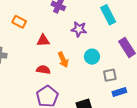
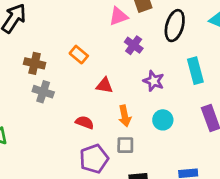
red semicircle: (43, 70) -> (85, 122), moved
gray square: (110, 75) -> (125, 145), moved

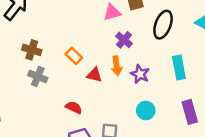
orange rectangle: (79, 55) -> (74, 56), moved
orange arrow: (125, 116) -> (117, 66), moved

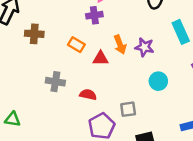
purple cross: (124, 40) -> (94, 15), moved, turned -35
brown cross: (32, 50) -> (34, 34), moved
gray cross: (38, 77) -> (55, 82), moved

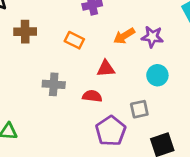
orange arrow: (120, 44) -> (124, 36), turned 84
red triangle: (101, 58) -> (106, 69), moved
cyan circle: (158, 81) -> (157, 75), moved

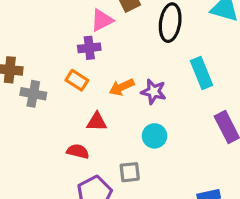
orange rectangle: (74, 40) -> (77, 80), moved
gray cross: (54, 84) -> (33, 94), moved

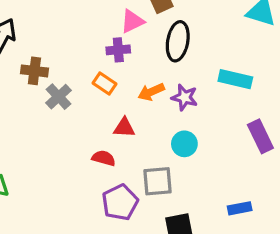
black ellipse: (170, 23) -> (178, 41), moved
cyan rectangle: (202, 73) -> (235, 79), turned -56
gray cross: (33, 94) -> (59, 97), turned 35
gray square: (130, 172) -> (157, 181), size x1.4

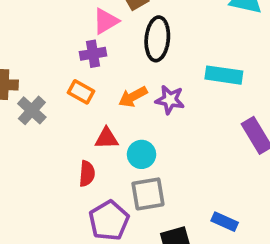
cyan circle: (184, 144) -> (142, 154), moved
red semicircle: (104, 158) -> (87, 174), turned 85
blue rectangle: (240, 208) -> (225, 222), moved, turned 40

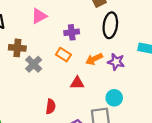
pink triangle: (106, 21) -> (39, 16), moved
cyan circle: (142, 154) -> (114, 98), moved
red semicircle: (87, 174) -> (51, 107), moved

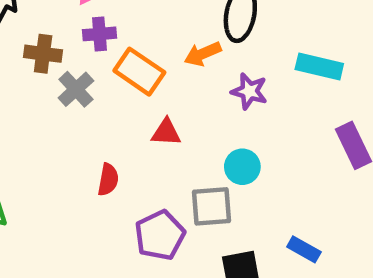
purple cross: (72, 32) -> (99, 34), moved
orange rectangle: (63, 55) -> (139, 72), size x1.5
orange arrow: (94, 59) -> (203, 54), moved

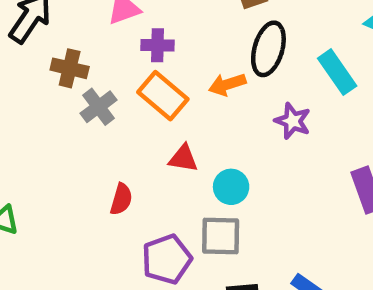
purple cross: (99, 34) -> (157, 45), moved
cyan rectangle: (319, 67) -> (337, 72), moved, turned 36
purple star: (249, 91) -> (293, 121), moved
cyan circle: (242, 167) -> (231, 187), moved

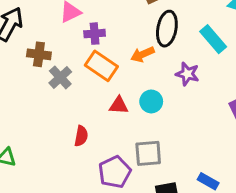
cyan circle: (231, 187) -> (151, 101), moved

